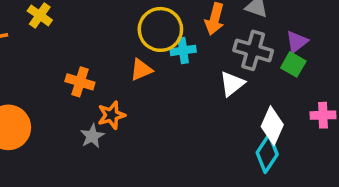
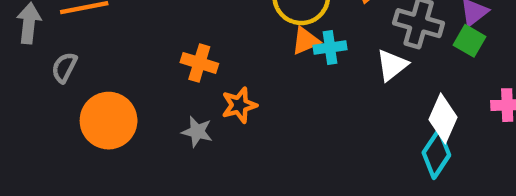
cyan cross: (183, 50) -> (330, 47), moved
orange triangle: (141, 70) -> (306, 41), moved
gray star: (92, 136) -> (197, 132), moved, turned -30

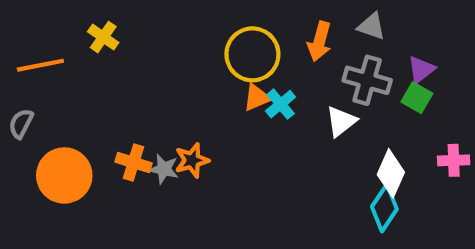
cyan cross: (330, 47) -> (281, 104), turned -32
orange cross: (199, 63) -> (133, 163), moved
gray star: (197, 132) -> (164, 169), moved

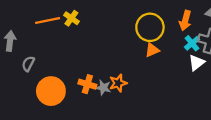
orange line: (40, 65) -> (48, 20), moved
cyan cross: (281, 104) -> (192, 43), moved

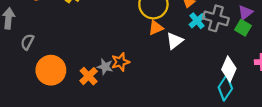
white triangle: (197, 63) -> (175, 41), moved
orange cross: (87, 84) -> (89, 76), moved, turned 30

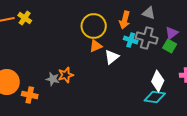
cyan cross: (197, 21) -> (131, 40), turned -32
orange cross: (89, 76) -> (30, 95), moved, turned -35
cyan diamond: (225, 88) -> (155, 97), turned 65

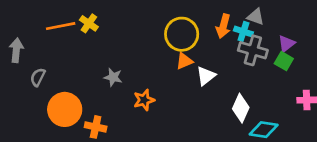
cyan cross: (131, 40) -> (243, 31), moved
gray star: (53, 79) -> (113, 77), moved
white diamond: (158, 81) -> (241, 108), moved

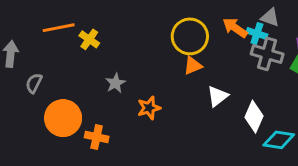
yellow cross: (89, 23) -> (89, 39), moved
orange arrow: (223, 26) -> (235, 28), turned 110
white triangle: (206, 76) -> (218, 96), moved
gray star: (113, 77) -> (116, 83), turned 30

